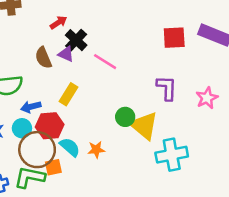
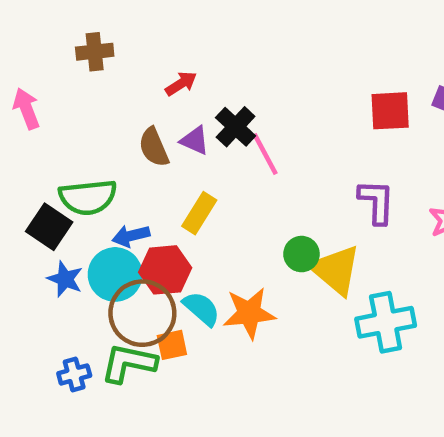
black cross: (76, 40) -> (236, 127), moved
pink line: (105, 62) -> (265, 154), turned 30
cyan circle: (22, 128) -> (115, 274), size x1.5
orange star: (96, 150) -> (249, 313), size x1.6

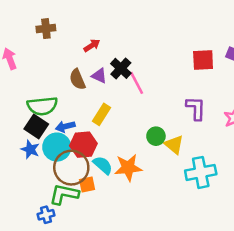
black square: (49, 227) -> (36, 126), moved
yellow triangle: (336, 270) -> (174, 145), size x0.7
blue cross: (74, 374) -> (46, 215), moved

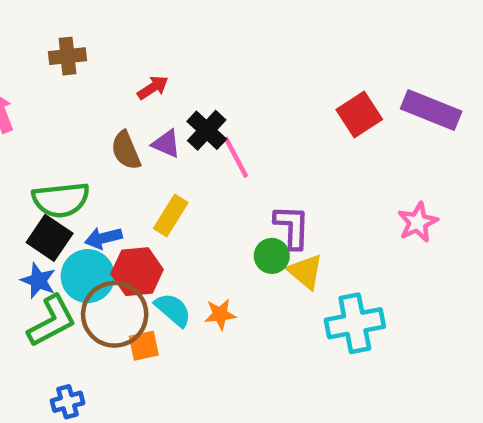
red square: (203, 60) -> (359, 114), turned -30
purple L-shape: (196, 108) -> (292, 227), moved
orange star: (128, 168) -> (220, 314), size x0.6
green L-shape: (64, 194) -> (52, 321), moved, turned 140

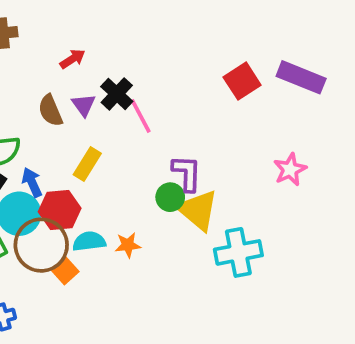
purple triangle: (166, 144) -> (84, 105), turned 30
blue arrow: (103, 238) -> (32, 182), turned 80
yellow triangle: (305, 272) -> (198, 210), size x1.4
cyan semicircle: (173, 310) -> (89, 241), turned -48
orange square: (144, 346) -> (65, 271), turned -30

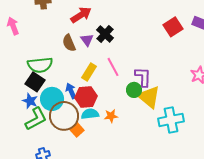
red arrow: (73, 59) -> (81, 15), size x1.5
pink line: (141, 116) -> (113, 67), moved
blue arrow: (32, 182) -> (71, 91), moved
red hexagon: (60, 210) -> (86, 97), moved

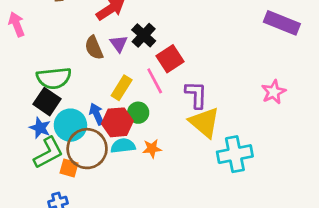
red square: (173, 27) -> (170, 59), moved
green circle: (134, 90) -> (138, 113), moved
orange square: (77, 130) -> (69, 168), moved, turned -32

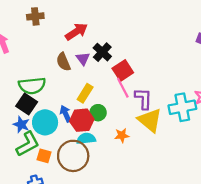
pink line: (155, 81) -> (123, 88), moved
brown circle: (87, 149) -> (73, 156), moved
orange star: (152, 149) -> (122, 135), moved
cyan cross: (235, 154) -> (182, 107), moved

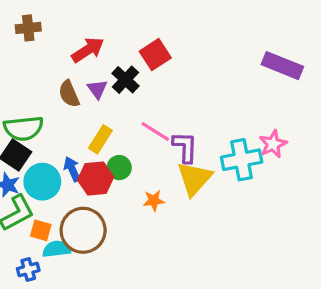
red square: (123, 70) -> (155, 55), moved
pink line: (123, 88) -> (155, 131), turned -30
yellow triangle: (150, 120) -> (194, 179), turned 32
cyan semicircle: (86, 139) -> (56, 249), moved

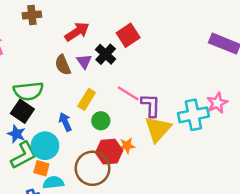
red hexagon: (96, 179) -> (109, 152), moved
cyan circle: (42, 182) -> (45, 146), moved
brown circle: (83, 230) -> (92, 168), moved

